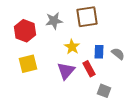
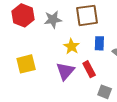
red hexagon: (25, 31) -> (23, 15), moved
blue rectangle: (99, 52) -> (99, 43), moved

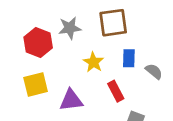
red hexagon: (23, 15) -> (38, 42), moved
purple triangle: (65, 71) -> (71, 100), moved, turned 42

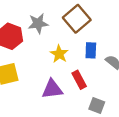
brown square: (113, 23) -> (77, 19), turned -32
purple triangle: (71, 100) -> (52, 89), moved

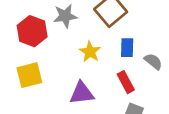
red rectangle: (79, 80) -> (126, 82), moved

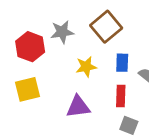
yellow star: (90, 52) -> (86, 67), turned 30
red rectangle: (126, 82) -> (121, 96), turned 30

